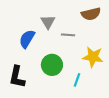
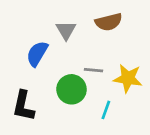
brown semicircle: (91, 14) -> (109, 22), moved
gray line: (68, 35) -> (94, 70), moved

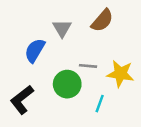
brown semicircle: (109, 22) -> (102, 21), turned -35
black L-shape: (23, 106) -> (22, 100), turned 40

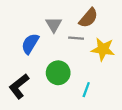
gray line: (88, 66) -> (76, 38), moved
yellow star: (120, 74) -> (103, 49), moved

